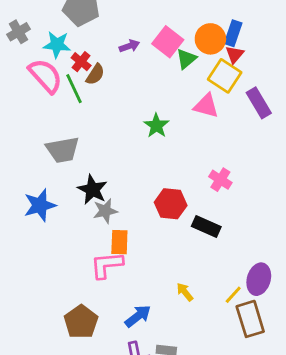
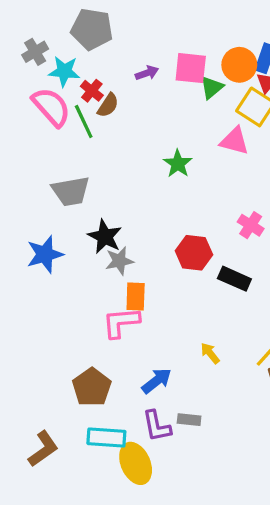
gray cross: (18, 32) -> (35, 52), moved
pink square: (168, 42) -> (191, 68), turned -32

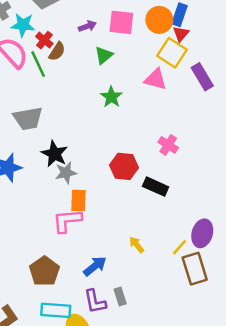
green triangle: (212, 87) -> (104, 55), moved
gray rectangle: (189, 420) -> (120, 296), turned 66

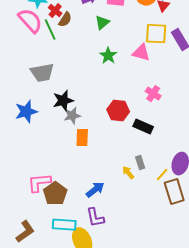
yellow square: (172, 53) -> (156, 34), moved, turned -30
pink triangle: (156, 79) -> (141, 53), moved
black star: (54, 154) -> (63, 101), turned 30
pink L-shape: (67, 221) -> (39, 183), moved
gray rectangle: (120, 296) -> (140, 163), moved

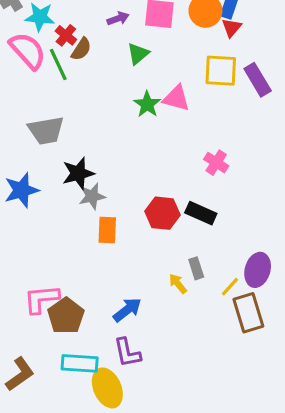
pink triangle: (141, 53) -> (176, 98), moved
red hexagon: (118, 111) -> (163, 213), moved

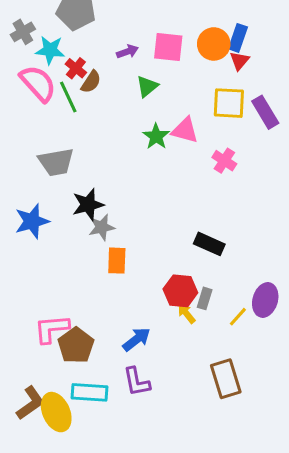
pink cross: (216, 163) -> (224, 161), moved
red hexagon: (163, 213) -> (180, 291), moved
gray rectangle: (196, 268) -> (205, 298), turned 35
brown rectangle: (248, 313) -> (226, 379), moved
yellow ellipse: (107, 388) -> (56, 412), moved

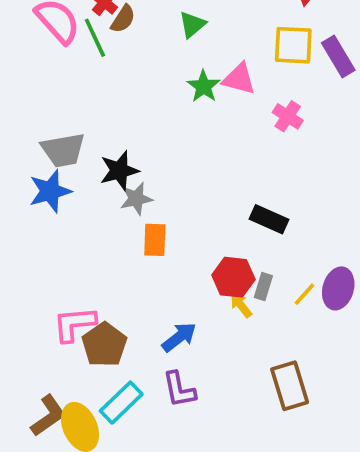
gray trapezoid: (56, 162) -> (63, 150), moved
yellow line: (238, 317) -> (305, 294), moved
cyan rectangle: (90, 392) -> (121, 403), turned -48

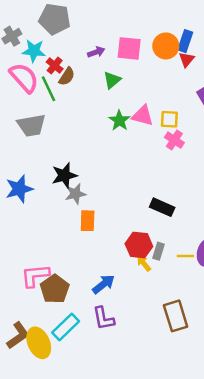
yellow square: (293, 45) -> (169, 119), moved, size x0.7
gray trapezoid: (63, 150) -> (31, 125), moved
yellow line: (305, 294) -> (185, 256), turned 49

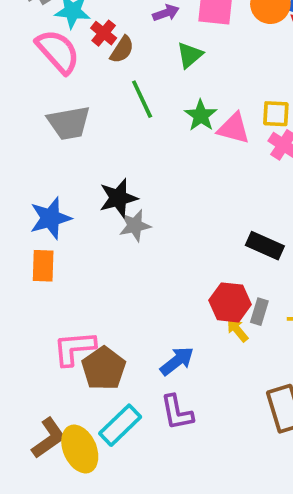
green line: (49, 89) -> (142, 99), moved
pink triangle: (143, 116) -> (234, 128), moved
orange rectangle: (88, 221) -> (43, 266), moved

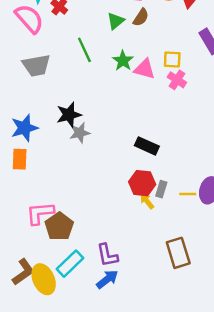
brown semicircle: (122, 50) -> (141, 17), moved
black rectangle: (265, 246) -> (147, 146), moved
blue arrow: (177, 361) -> (107, 279), moved

